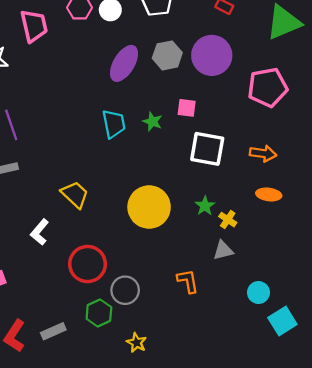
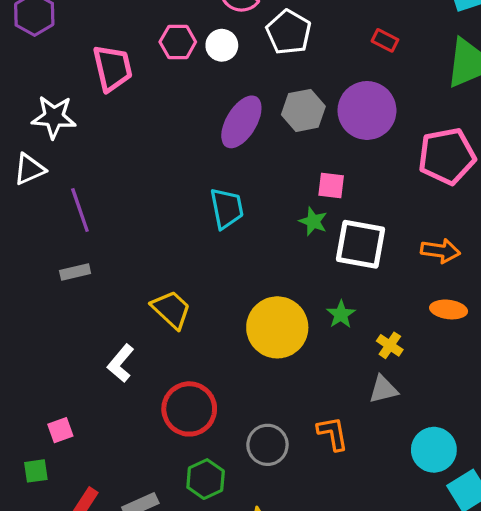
green star: (152, 122) -> (313, 221), moved
green star: (205, 206) -> (341, 314), moved
gray circle: (125, 290) -> (267, 445), moved
cyan circle: (258, 292) -> (434, 450), size x1.4

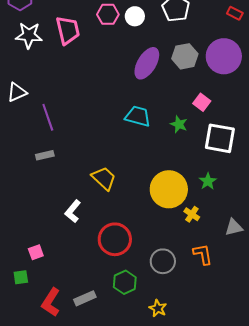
white star: (54, 117) -> (29, 35), moved
pink square: (331, 186) -> (202, 102), turned 30
cyan trapezoid: (227, 208) -> (138, 116), turned -64
green star: (313, 221) -> (179, 124), moved
yellow cross: (390, 345) -> (192, 214), moved

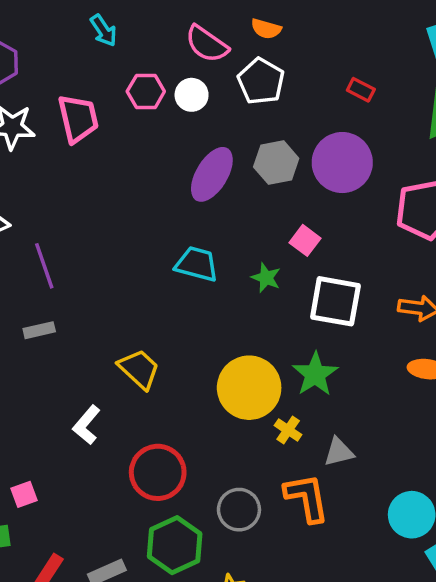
green star: (208, 181) -> (315, 374), size x1.5
gray triangle: (234, 227) -> (339, 452), moved
orange L-shape: (203, 254) -> (307, 498), size x1.4
green hexagon: (125, 282) -> (175, 545), size x1.4

